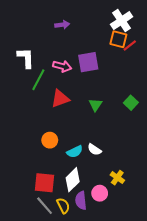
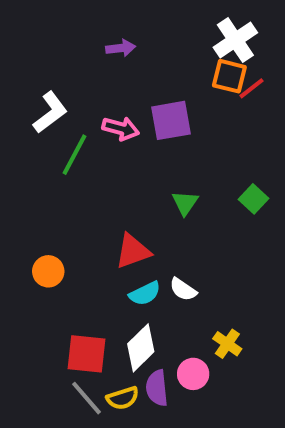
white L-shape: (26, 58) -> (50, 112), turned 55
red triangle: (60, 99) -> (133, 251), moved
orange circle: (50, 140) -> (48, 271), moved
yellow semicircle: (63, 206) -> (123, 398), turned 98

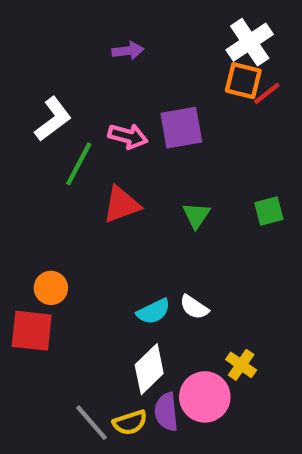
green square: (253, 199) -> (269, 211), turned 32
red triangle: (133, 251) -> (121, 205), moved
red square: (86, 354) -> (32, 331), moved
pink circle: (193, 374) -> (205, 397), size x1.5

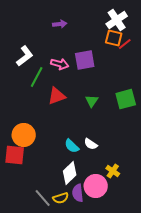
green square: (269, 211) -> (126, 99), size x1.5
orange circle: (51, 288) -> (24, 135), size x1.5
cyan semicircle: (153, 311) -> (72, 146), turned 70

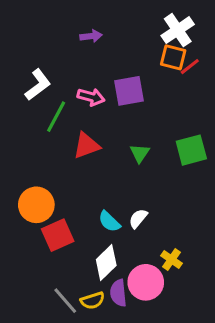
white semicircle: (91, 144) -> (138, 218), turned 96
red square: (15, 155) -> (58, 235), moved, turned -30

